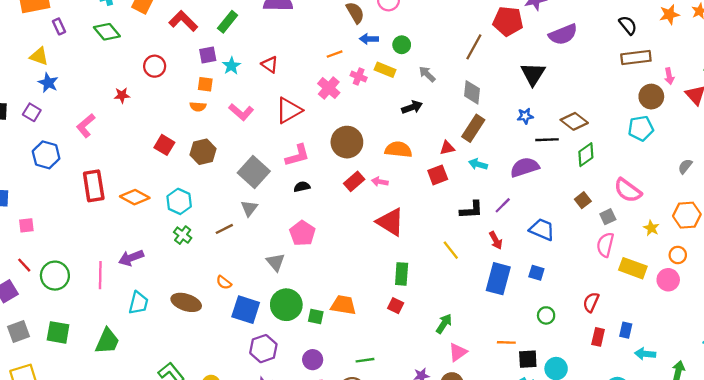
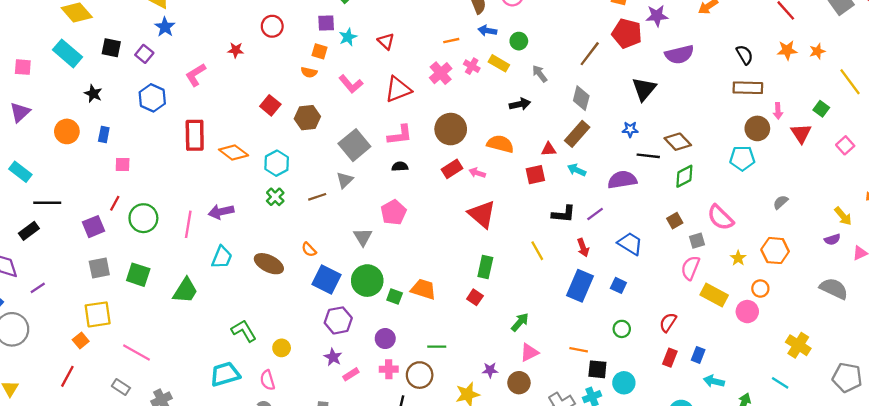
red line: (24, 265) -> (115, 203), turned 63

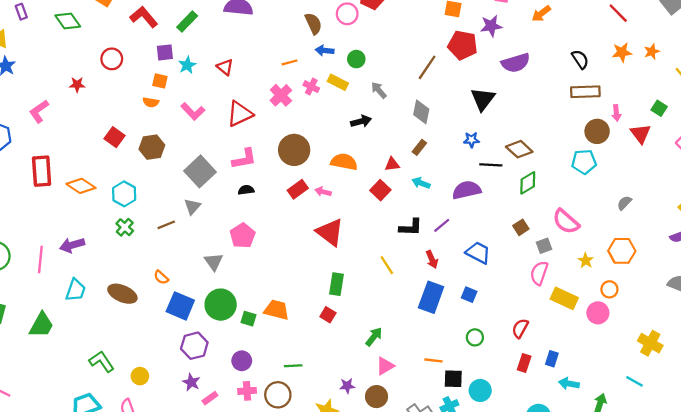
brown rectangle: (577, 134) -> (419, 147), size x0.6
red square: (535, 175) -> (380, 190), turned -30

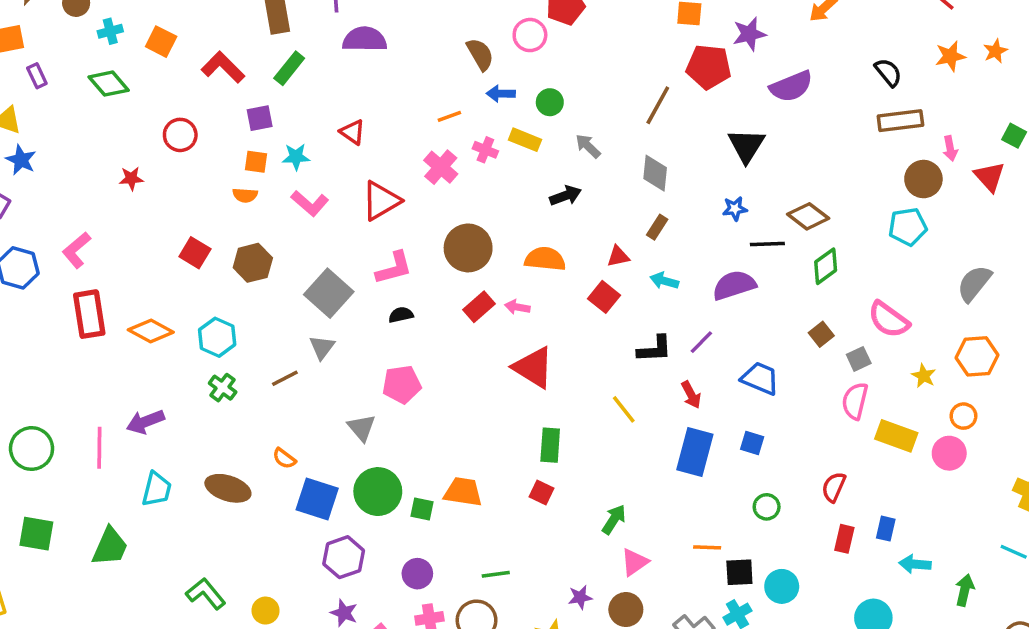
cyan star: (187, 65) -> (296, 157), moved, turned 30
pink L-shape: (39, 111) -> (76, 250), moved
gray semicircle: (624, 203) -> (974, 283), size x1.6
pink pentagon: (243, 236) -> (402, 384), turned 30

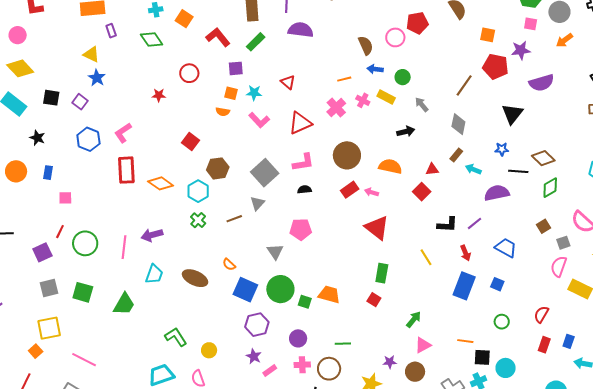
brown hexagon: (253, 263) -> (218, 168), moved
cyan arrow: (664, 281) -> (473, 169), moved

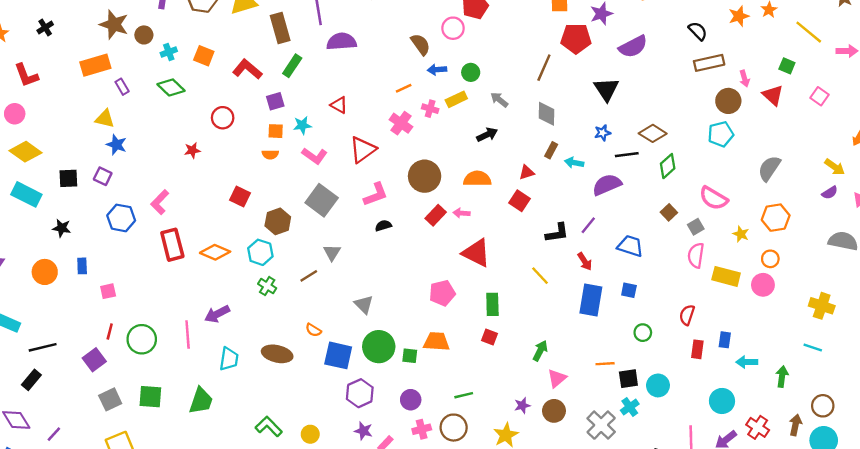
yellow rectangle: (386, 97) -> (456, 99), turned -42
gray square: (265, 173) -> (322, 200), moved
pink pentagon: (301, 229) -> (442, 293), moved

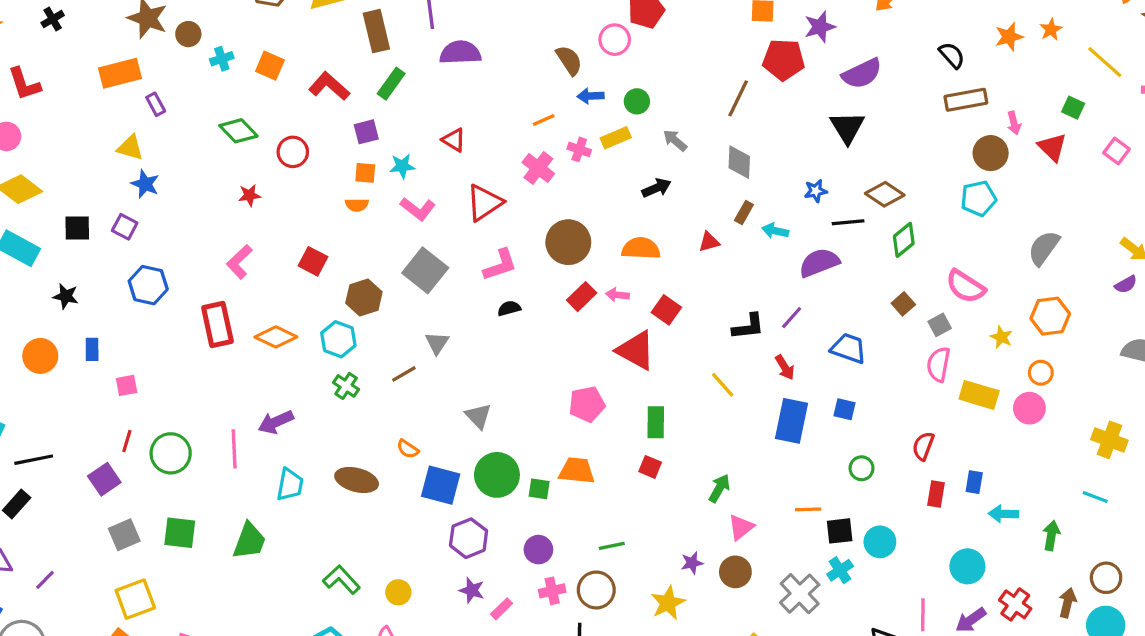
green diamond: (171, 87) -> (238, 131), moved
black triangle: (606, 89) -> (847, 127), moved
red square: (520, 201) -> (666, 310), moved
pink L-shape: (160, 202) -> (239, 262), moved

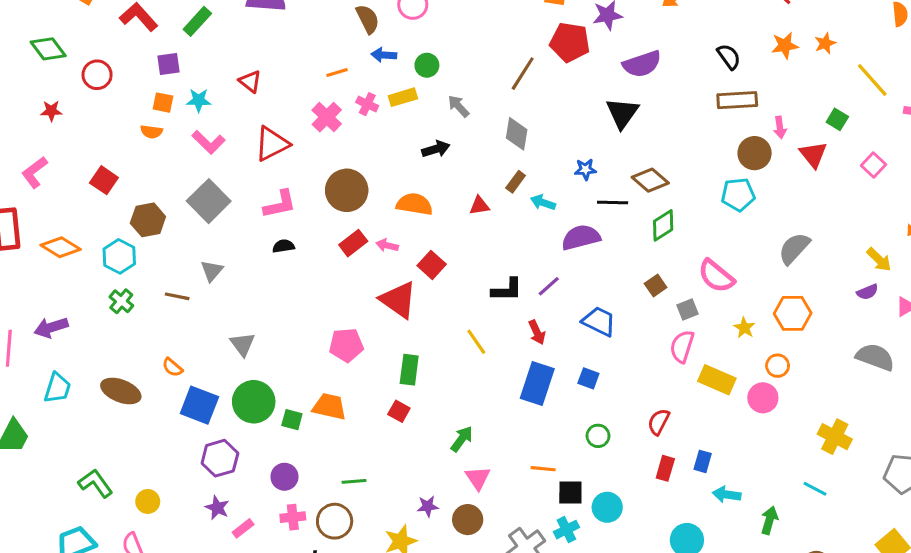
brown line: (404, 374) -> (177, 296), turned 35
pink triangle: (741, 527) -> (478, 478), turned -32

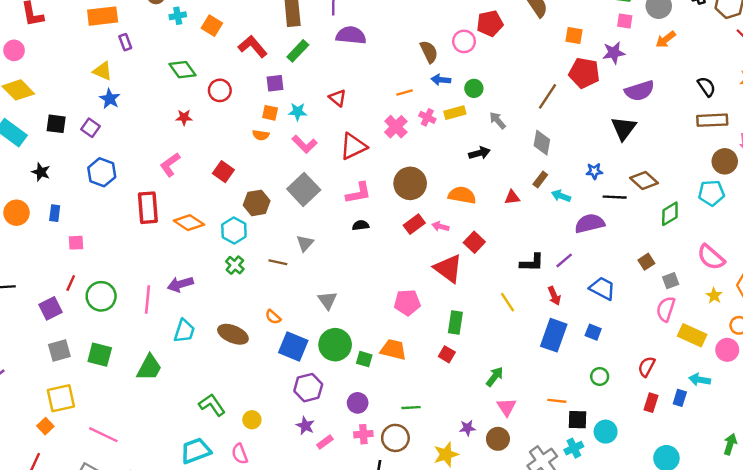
green diamond: (663, 225) -> (670, 214), moved
pink semicircle: (716, 276) -> (711, 257), moved
cyan arrow: (727, 494) -> (700, 380), moved

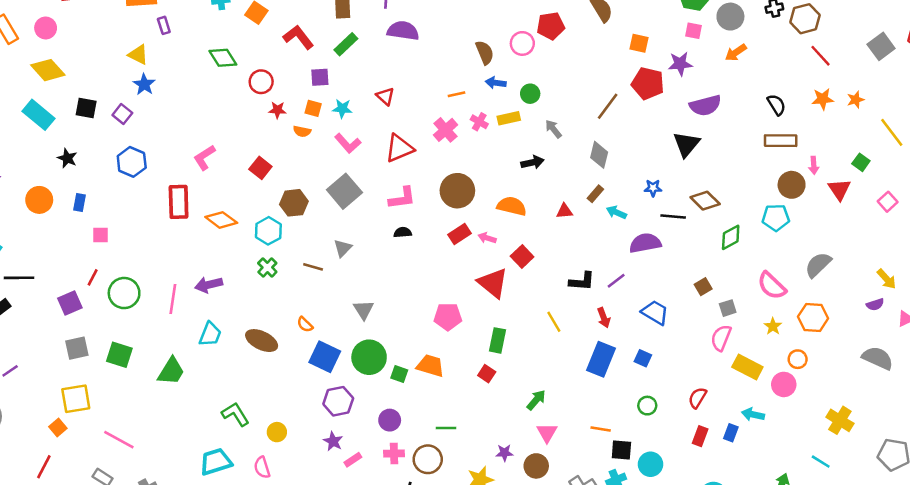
red star: (184, 117) -> (277, 110), moved

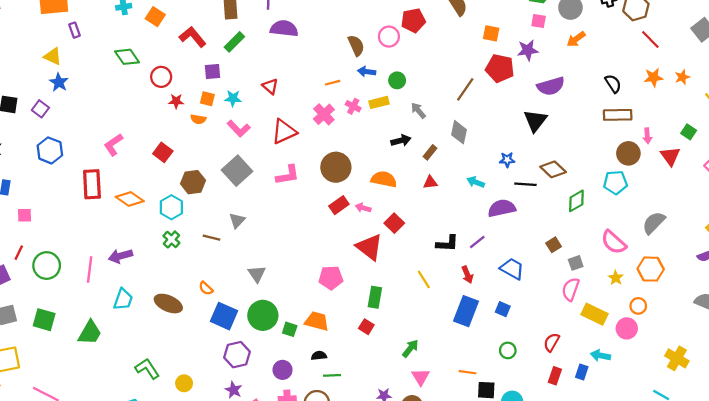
brown rectangle: (595, 194) -> (430, 152), moved
black semicircle: (403, 232) -> (319, 356), moved

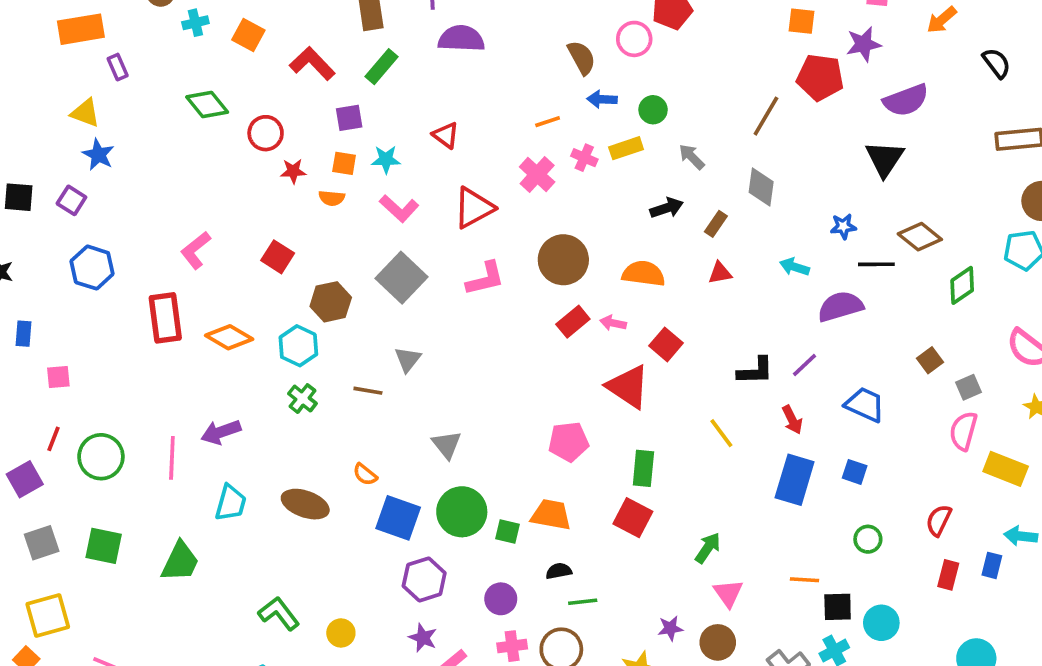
black semicircle: (613, 84) -> (997, 63), moved
red square: (366, 327) -> (633, 518), size x1.5

